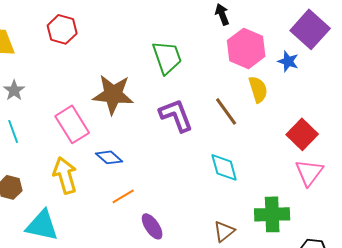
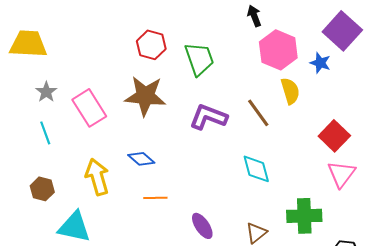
red hexagon: (62, 29) -> (151, 45), moved
purple L-shape: (176, 115) -> (208, 117), turned -48
pink rectangle: (72, 124) -> (89, 108), moved
orange line: (123, 196) -> (155, 198), turned 30
purple ellipse: (152, 226) -> (202, 226), moved

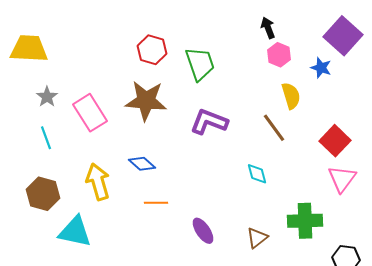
black arrow: (254, 16) -> (268, 28), moved
pink hexagon: (278, 50) -> (279, 55), size x0.6
brown line: (258, 113) -> (274, 128), moved
cyan diamond: (256, 169) -> (257, 174), size x0.7
brown hexagon: (42, 189) -> (43, 194), size x1.4

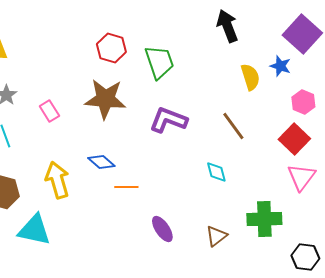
black arrow: (268, 28) -> (227, 26), size x1.5
pink hexagon: (279, 55) -> (303, 102), moved
yellow semicircle: (291, 96) -> (250, 77), moved
pink rectangle: (90, 113) -> (49, 111), size x0.6
orange line: (156, 203) -> (126, 187), moved

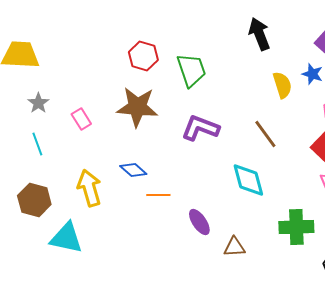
cyan diamond: (216, 172) -> (248, 180), size x1.6
purple ellipse: (162, 229) -> (199, 222), moved
brown triangle: (216, 236) -> (234, 247), moved, turned 35

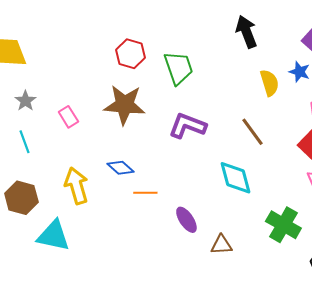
green cross: (296, 227) -> (283, 225), turned 32

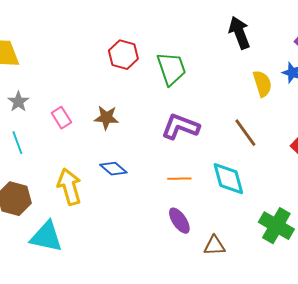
brown star: (124, 105) -> (106, 118), moved, size x0.6
orange line: (145, 193) -> (179, 179), moved

